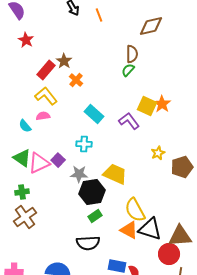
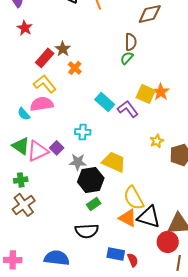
cyan rectangle: (94, 114) -> (105, 102), moved
pink semicircle: (43, 116) -> (42, 104), size x1.6

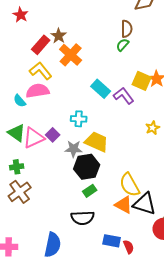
orange cross: (75, 68) -> (71, 55), size x1.6
yellow trapezoid: (114, 162) -> (97, 142), moved
blue semicircle: (57, 258) -> (53, 245), turned 95

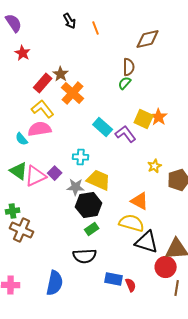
green cross: (17, 167) -> (13, 211), moved
yellow semicircle: (130, 185) -> (132, 223), turned 135
brown cross: (20, 192) -> (22, 230), turned -30
orange triangle: (124, 205) -> (140, 201), moved

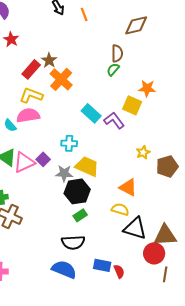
yellow L-shape: (43, 109) -> (31, 95), turned -30
orange star: (159, 117) -> (147, 88), moved, turned -30
yellow semicircle: (132, 223) -> (120, 209), size x0.7
blue semicircle: (55, 283) -> (64, 269), moved, turned -80

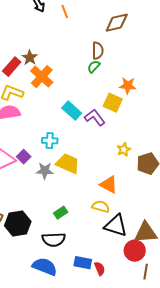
black hexagon: (77, 191) -> (18, 224), moved

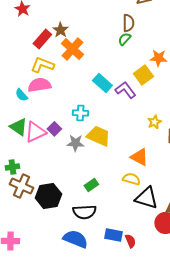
yellow square: (113, 103) -> (143, 75), turned 30

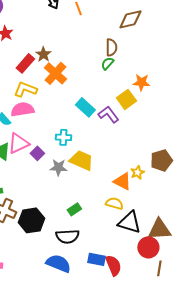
yellow star: (154, 122) -> (137, 172), moved
pink triangle: (35, 132) -> (18, 143), moved
red semicircle: (130, 241) -> (113, 265), size x1.5

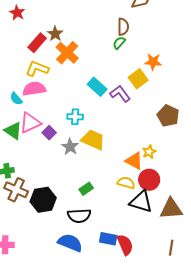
brown pentagon: (161, 160) -> (168, 116), moved, turned -30
gray star: (58, 167) -> (70, 147), turned 30
red circle: (148, 247) -> (149, 180), moved

